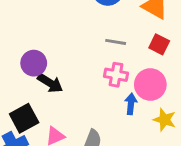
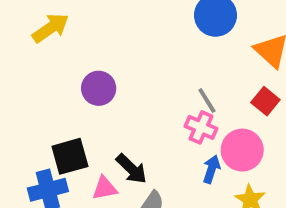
gray line: (116, 42) -> (207, 101), moved, turned 36
black arrow: (50, 83) -> (131, 169), moved

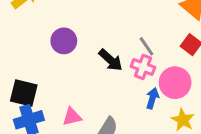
black square: (70, 156) -> (24, 93), moved, turned 32
black arrow: (131, 169) -> (111, 60), moved

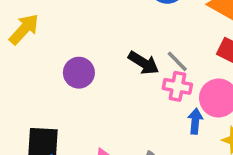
black arrow: (111, 60) -> (144, 63), moved

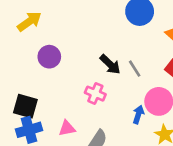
purple circle: (79, 73) -> (49, 57), moved
pink cross: (177, 86) -> (95, 94), moved

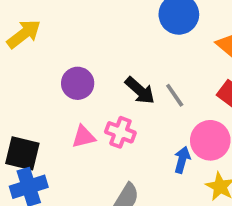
purple circle: (49, 57) -> (78, 83), moved
pink triangle: (67, 128) -> (83, 137), moved

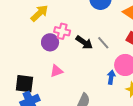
yellow arrow: (24, 34) -> (39, 13), moved
pink cross: (120, 132) -> (62, 31), moved

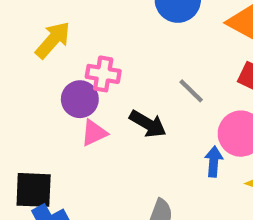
black arrow: (84, 42) -> (148, 124), moved
pink triangle: (56, 71) -> (94, 133), moved

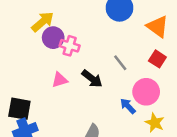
purple circle: (80, 99) -> (53, 38), moved
blue arrow: (214, 162) -> (128, 106), turned -56

